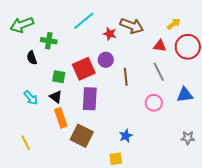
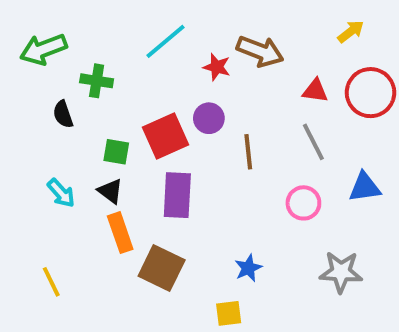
yellow arrow: (174, 24) -> (351, 32), moved
gray star: (188, 138) -> (341, 272), moved, size x1.5

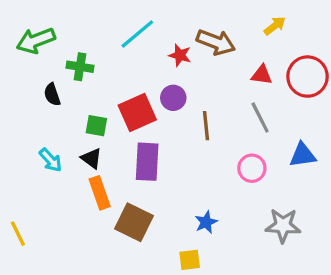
yellow arrow: (351, 32) -> (275, 26), moved
yellow line: (51, 282) -> (18, 234), moved

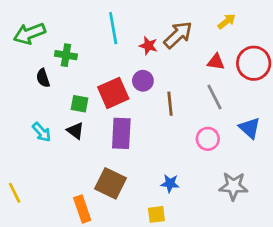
cyan line: (137, 34) -> (113, 28), turned -60
brown arrow: (216, 42) -> (178, 35), turned -64
blue triangle: (303, 155) -> (250, 128), turned 50
orange rectangle: (100, 193) -> (82, 209), moved
blue star: (206, 222) -> (170, 183), turned 30

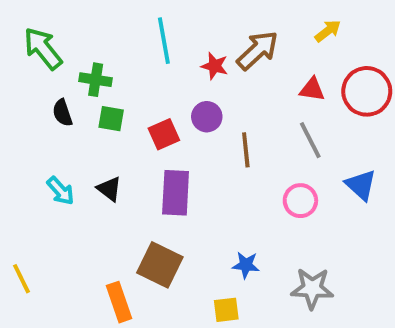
green arrow: (29, 34) -> (43, 48), turned 72
red square: (113, 93) -> (164, 134), size x0.7
green square: (79, 104) -> (111, 119), moved
gray star: (233, 186) -> (312, 288), moved

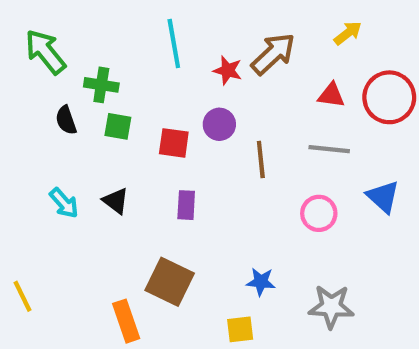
red square: (164, 134) -> (174, 143), turned 32
gray line: (310, 140) -> (329, 149), turned -57
purple rectangle: (176, 193) -> (186, 205), size x0.6

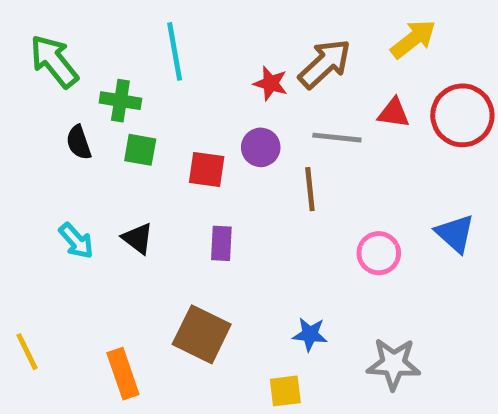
yellow arrow: (348, 33) -> (413, 39), size x1.4
cyan line: (174, 43) -> (175, 51), moved
gray line: (329, 149) -> (337, 138), moved
orange rectangle: (126, 321) -> (123, 374), moved

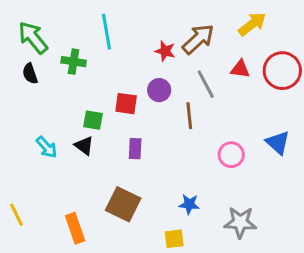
gray line: (337, 138) -> (206, 84), turned 56
black semicircle: (79, 142) -> (30, 74), moved
green square: (140, 150) -> (93, 120), moved

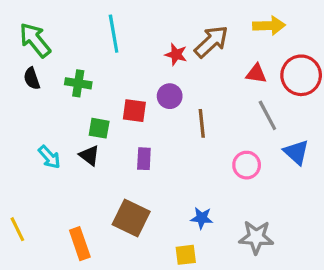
yellow arrow: (252, 24) -> (269, 26), turned 36
green cross: (74, 62) -> (78, 83), moved
gray line: (206, 84) -> (267, 115), moved

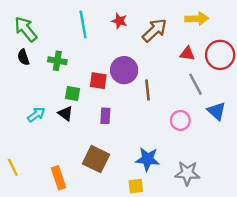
red star: (176, 54) -> (119, 21), moved
purple circle: (170, 96) -> (124, 70), size x1.5
cyan arrow: (49, 157) -> (36, 115), turned -84
blue star: (202, 218) -> (147, 159), size x1.5

